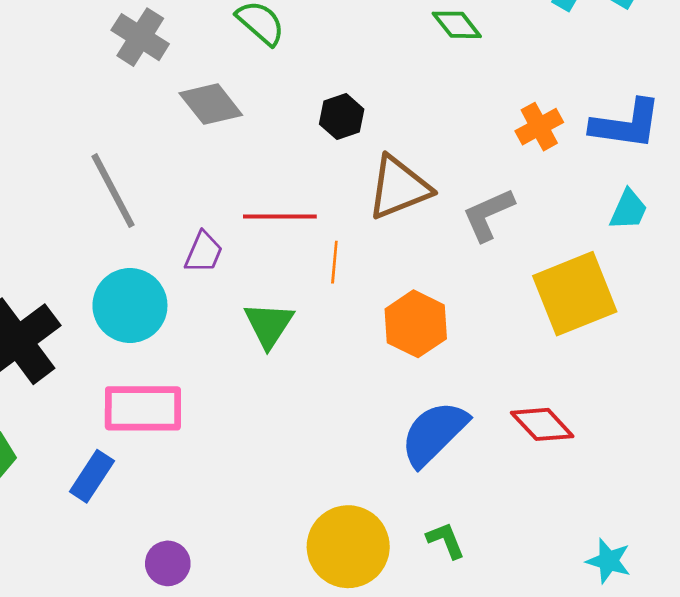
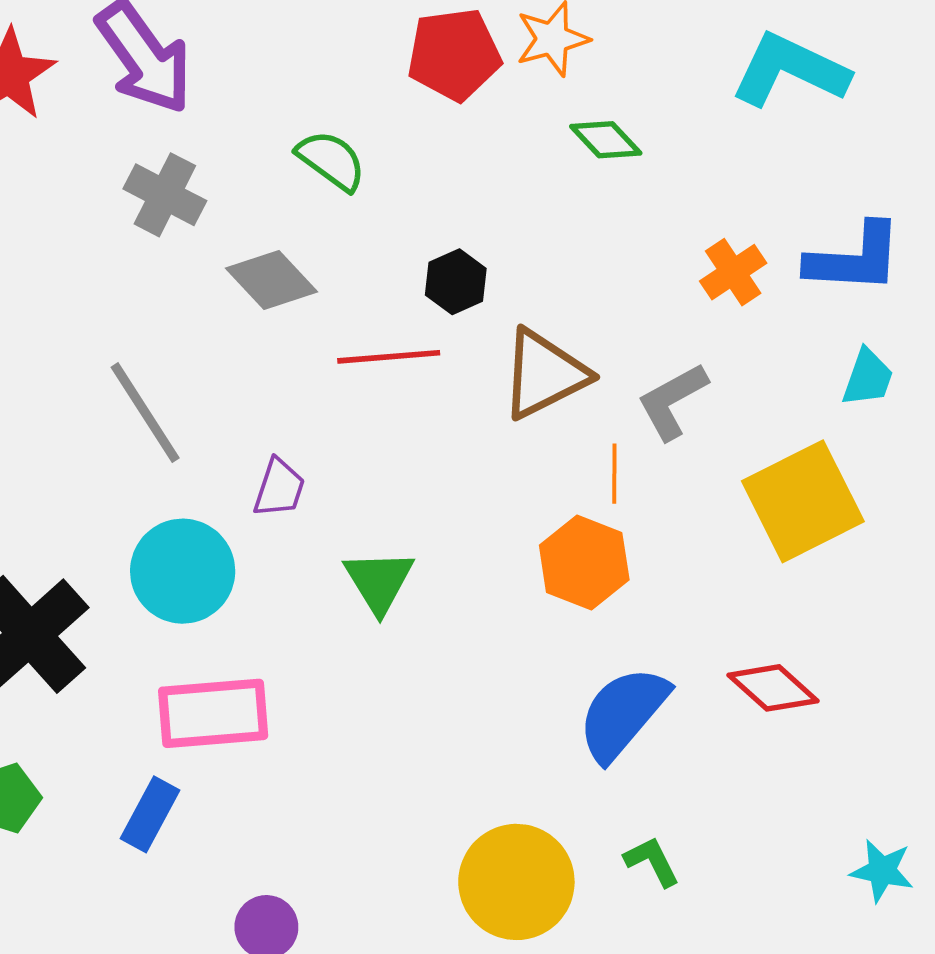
red line: (280, 217) -> (389, 357), moved
orange line: (334, 262) -> (614, 474), moved

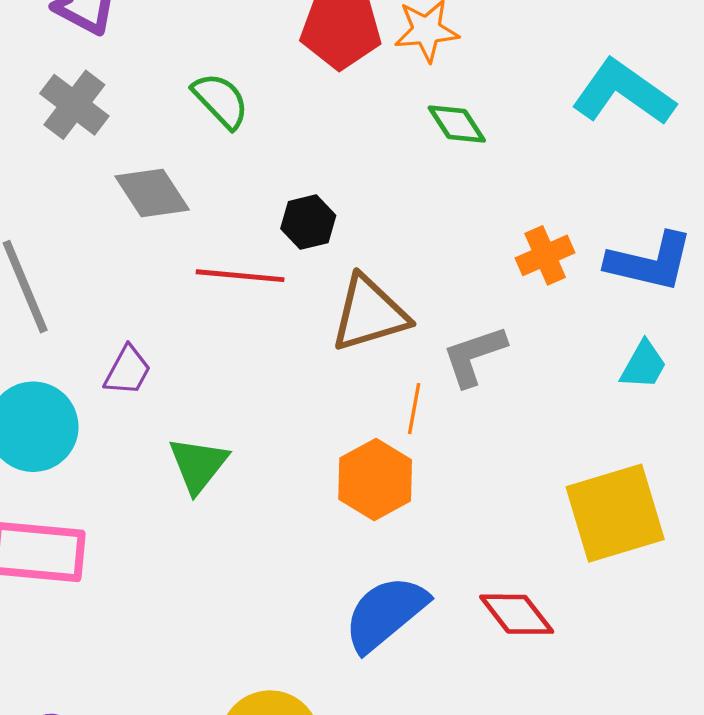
yellow square: (803, 501) -> (615, 513), moved

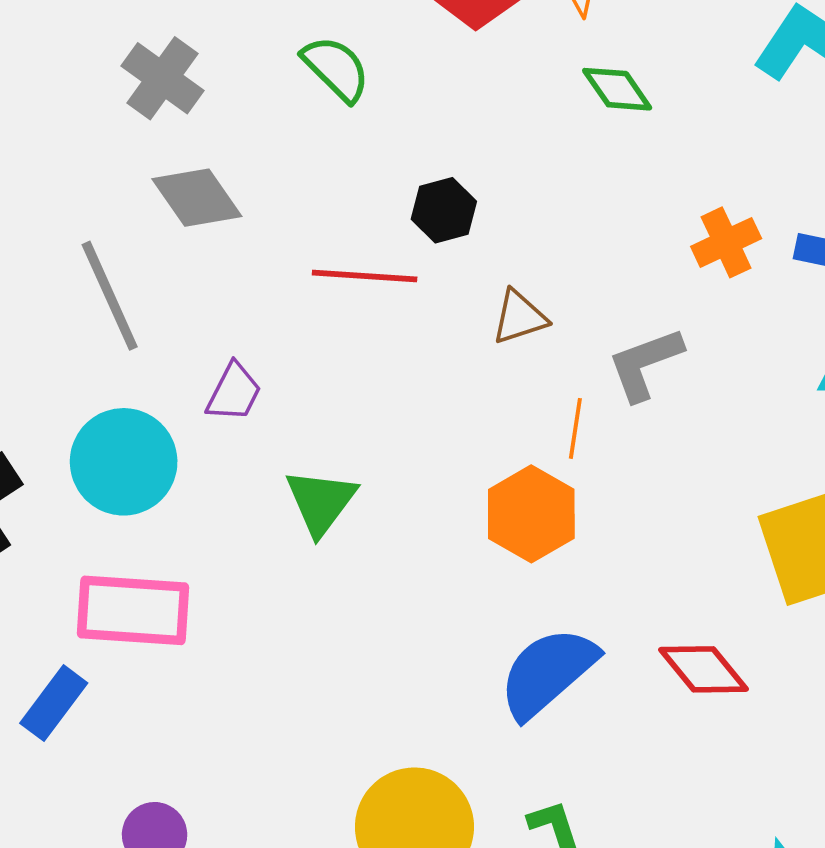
gray diamond: (152, 193) -> (197, 198), moved
brown triangle: (369, 314) -> (519, 317), size x0.6

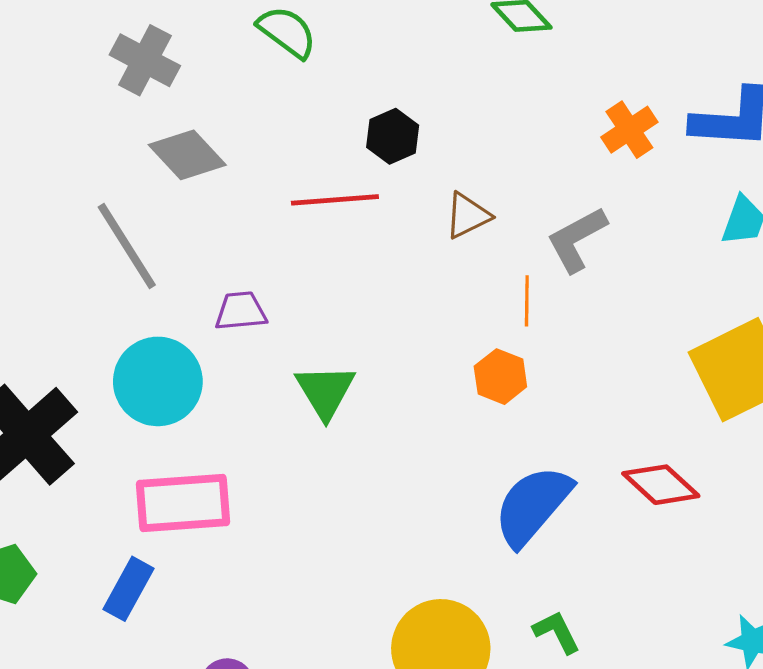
purple trapezoid: (234, 392) -> (241, 311), turned -114
orange hexagon: (531, 514) -> (500, 377), size x0.7

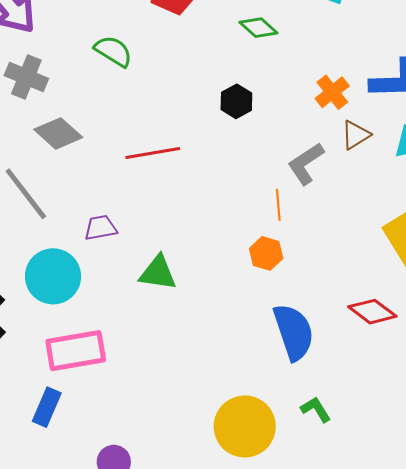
black hexagon: (393, 136) -> (236, 101), moved
brown triangle: (468, 216) -> (356, 135), moved
green triangle: (325, 391) -> (158, 273), turned -45
blue semicircle: (533, 506) -> (294, 332), turned 126

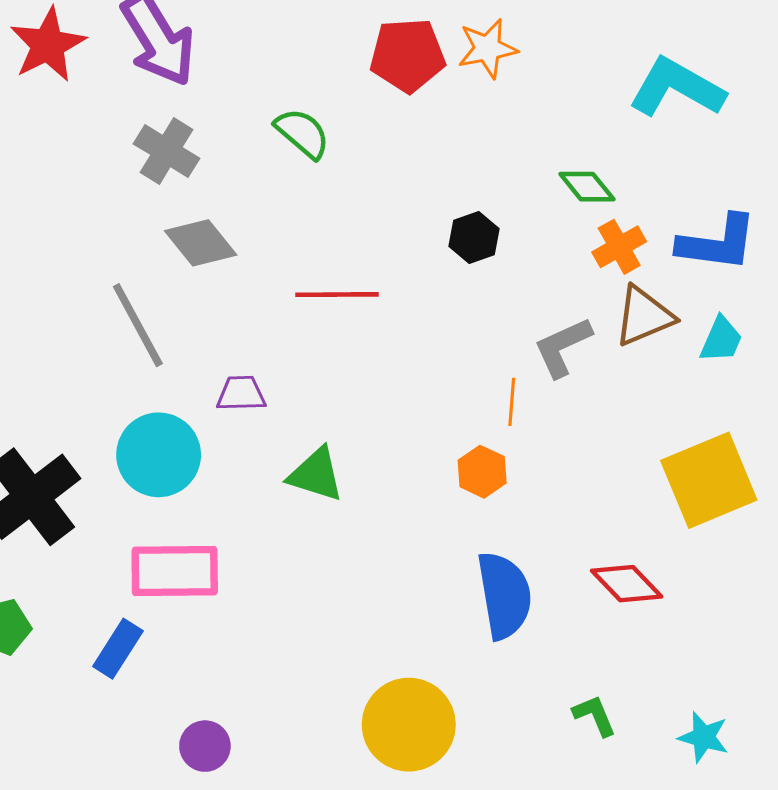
green diamond: (258, 28) -> (587, 187), moved
brown triangle: (356, 135) -> (644, 316), size x1.4
green L-shape: (316, 409) -> (595, 715), moved

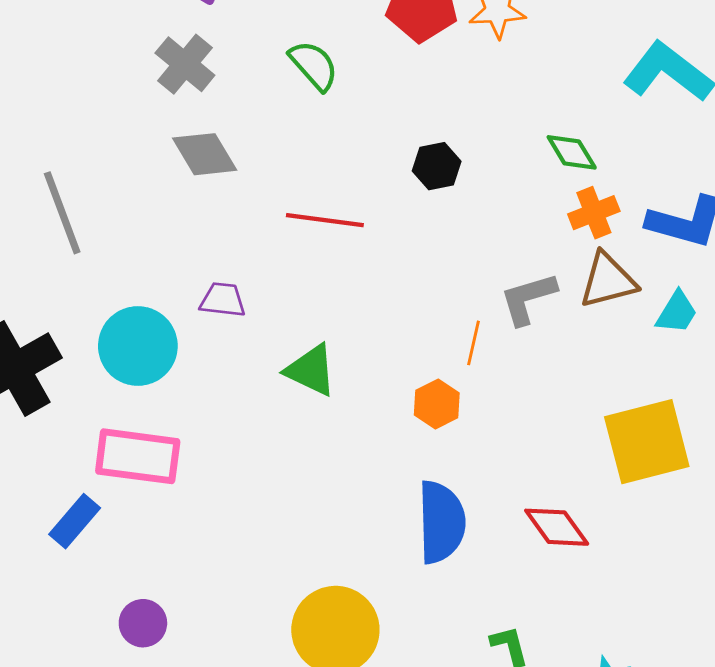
black hexagon: (474, 238) -> (437, 166), moved
gray line: (138, 325) -> (62, 213), moved
green triangle: (316, 475) -> (311, 370), moved

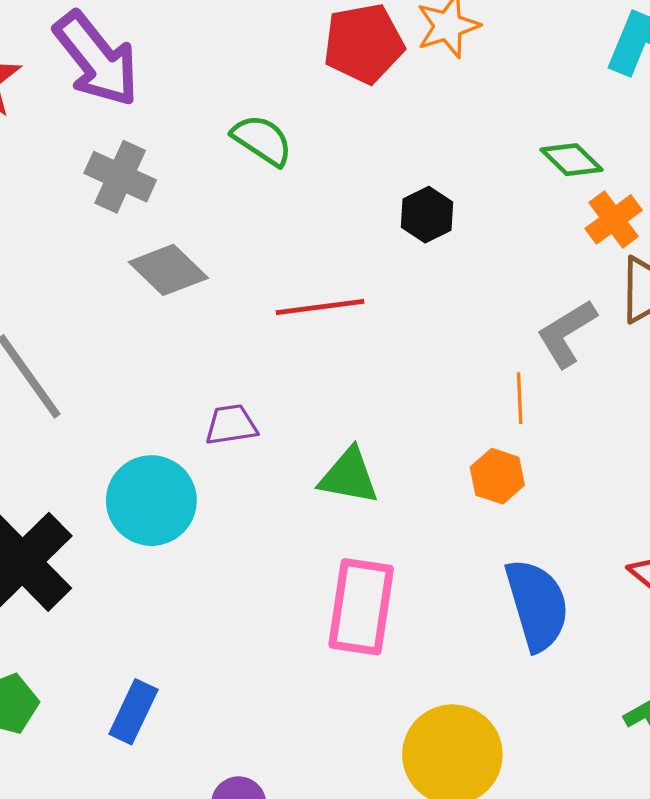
pink rectangle: (138, 456) -> (361, 607), moved, turned -74

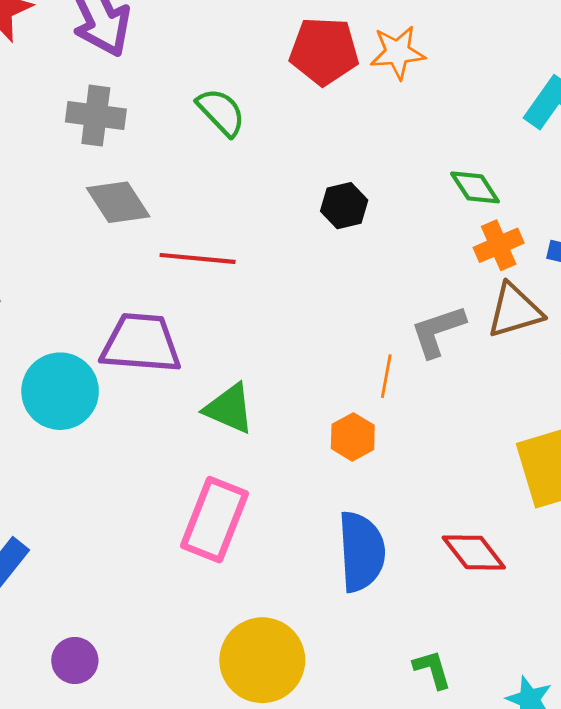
gray cross: (120, 177) -> (96, 116), turned -30
red line: (320, 307) -> (198, 258), moved
purple trapezoid: (231, 425) -> (141, 343), size x1.8

